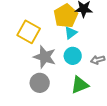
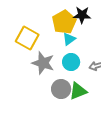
gray circle: (40, 83) -> (61, 89), moved

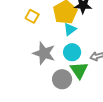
yellow square: (27, 38) -> (32, 16), moved, size x0.6
green triangle: (78, 91) -> (79, 70), moved, turned -42

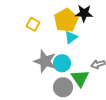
cyan circle: (72, 52) -> (62, 63), moved

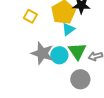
green triangle: (80, 78) -> (77, 51), moved
gray circle: (63, 87) -> (80, 79), moved

